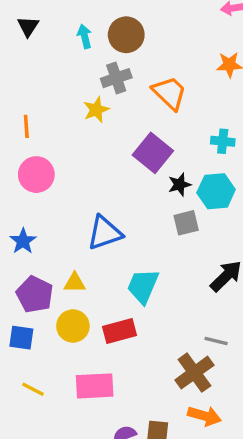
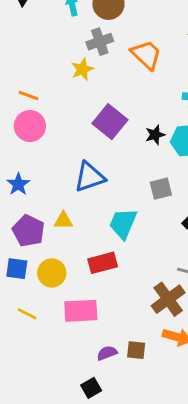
orange line: (26, 126) -> (28, 95), moved, turned -66
purple square: (153, 153) -> (110, 122), moved
gray square: (186, 223) -> (161, 189), moved
yellow circle: (73, 326) -> (52, 273), moved

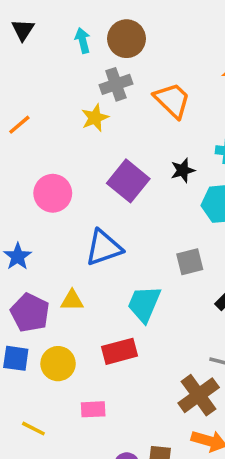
orange line: (28, 95) -> (19, 125), moved, turned -60
pink circle: (30, 126) -> (53, 193), moved
black star: (155, 135) -> (183, 170), moved
pink rectangle: (81, 311) -> (93, 409), size x0.6
yellow line: (27, 314) -> (33, 429), moved

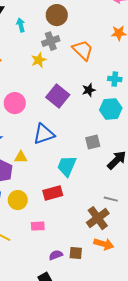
cyan arrow: (83, 40) -> (21, 25), moved
yellow triangle: (72, 300) -> (21, 157), moved

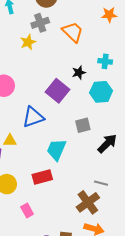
purple square: (58, 96) -> (57, 91), moved
pink rectangle: (38, 226) -> (27, 210), turned 64

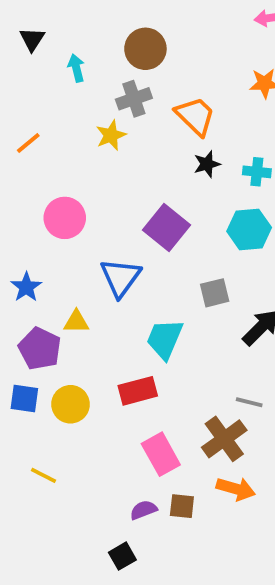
black star: (79, 73) -> (207, 164), moved
blue triangle: (33, 117) -> (120, 277), turned -35
pink rectangle: (27, 210) -> (161, 454), moved, size x1.5

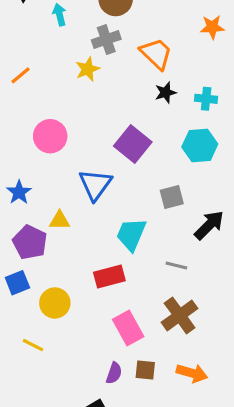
blue square: (24, 399) -> (17, 283), turned -30
gray line: (249, 402) -> (176, 266), moved
yellow circle: (70, 404) -> (55, 303), moved
orange arrow: (236, 489) -> (192, 373), moved
purple semicircle: (144, 510) -> (114, 373), turned 130

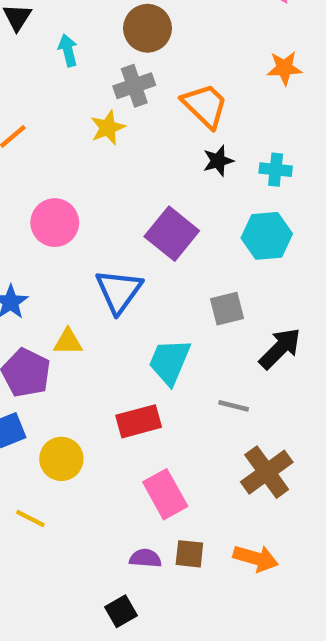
brown cross: (180, 315) -> (267, 472), moved
purple semicircle: (114, 373) -> (145, 558), turned -105

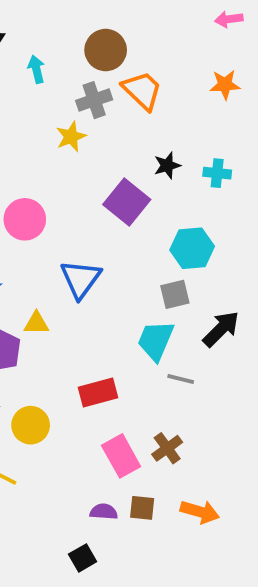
orange trapezoid: (205, 106) -> (142, 90), moved
purple square: (172, 234) -> (127, 202), moved
cyan hexagon: (267, 236) -> (192, 248), moved
cyan trapezoid: (170, 362) -> (156, 341), moved
brown cross: (267, 472) -> (167, 448), moved, size x0.7

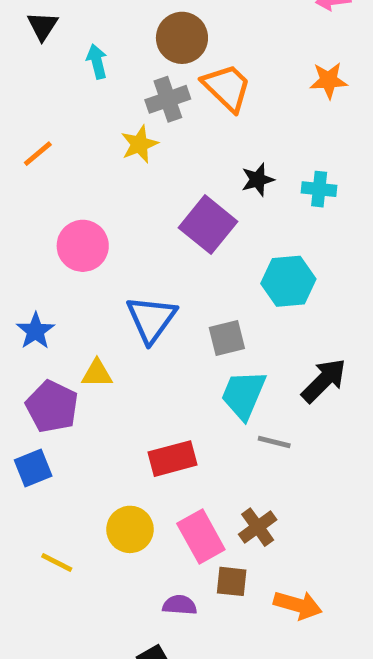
gray square: (175, 294) -> (227, 338), moved
yellow circle: (31, 425) -> (130, 529), moved
brown square: (142, 508) -> (232, 581), moved

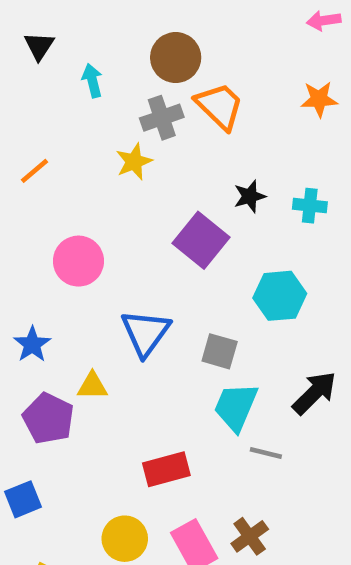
gray square: (227, 338) -> (220, 351), turned 30
blue square: (33, 468) -> (23, 499), moved

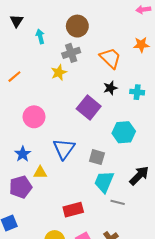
orange trapezoid: (220, 106) -> (110, 58), moved
blue star: (32, 344) -> (23, 154), moved
purple pentagon: (48, 418) -> (21, 187), turned 30

